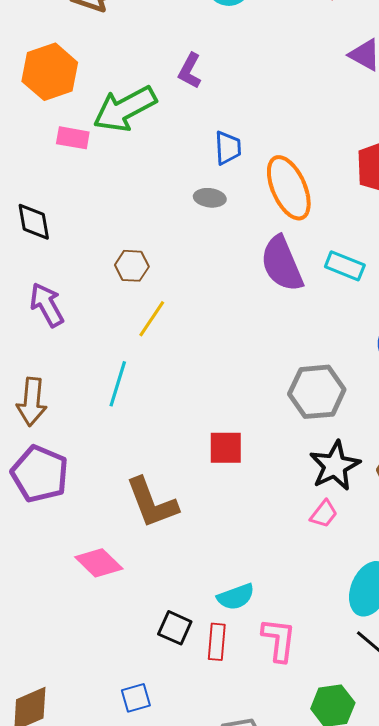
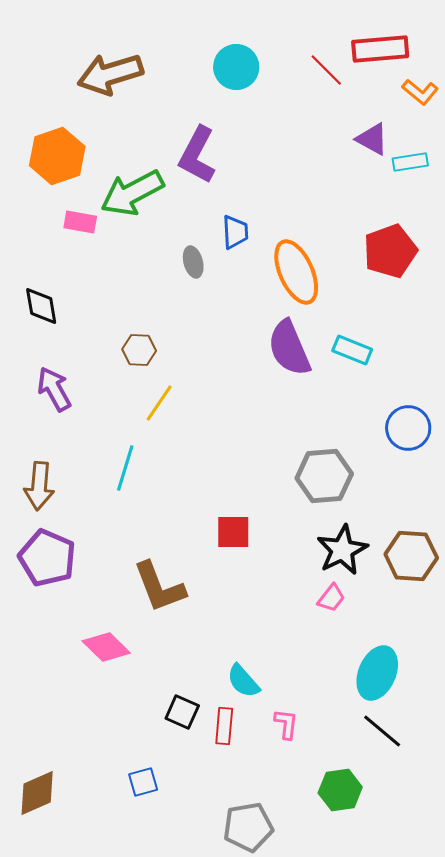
purple L-shape: (190, 71) -> (197, 155), size x1.6
gray ellipse: (210, 198) -> (193, 262), moved, turned 68
cyan semicircle: (236, 597) -> (243, 681), turned 69
pink L-shape: (279, 640) -> (286, 724), size x0.7

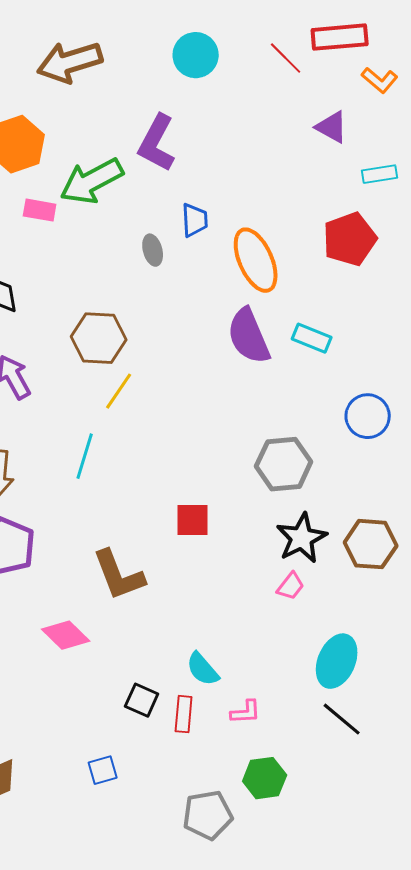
cyan rectangle: (410, 162) -> (380, 174), moved
brown hexagon: (139, 350) -> (99, 338), size x1.6
pink L-shape: (286, 724) -> (246, 712), turned 80
green hexagon: (340, 790) -> (265, 778), moved

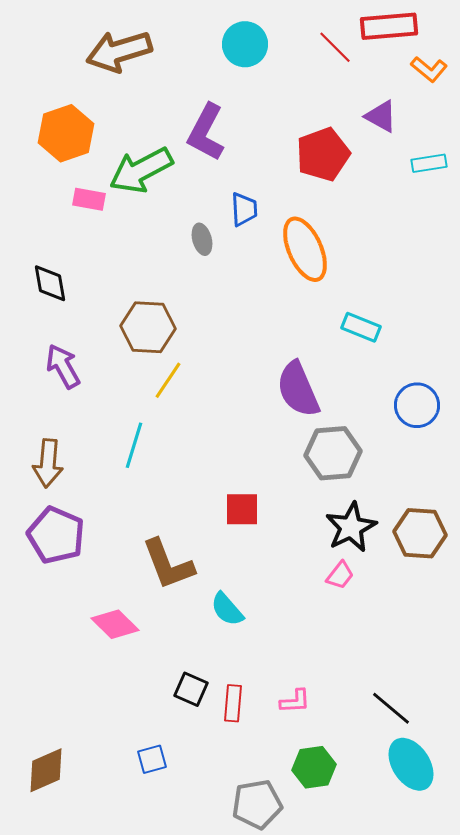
red pentagon: (350, 239) -> (323, 154), moved
purple semicircle: (249, 336) -> (298, 389), moved
cyan ellipse: (337, 661) -> (411, 764), moved, turned -56
cyan semicircle: (203, 669) -> (227, 609), moved

